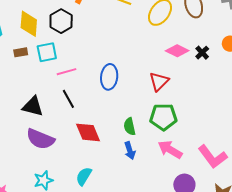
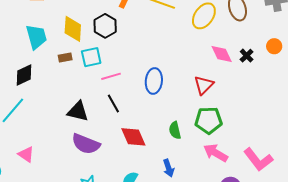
pink diamond: (177, 51) -> (222, 54), turned 40
blue arrow: (130, 151) -> (169, 168), moved

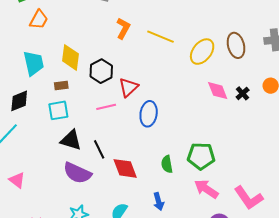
black hexagon: (105, 26) -> (101, 71), moved
cyan square: (91, 57) -> (58, 110), moved
red triangle: (204, 85) -> (128, 87), moved
black line: (113, 104) -> (99, 149), moved

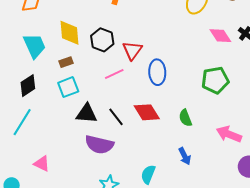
green pentagon: (201, 156) -> (215, 80), moved
red diamond: (125, 168) -> (147, 112), moved

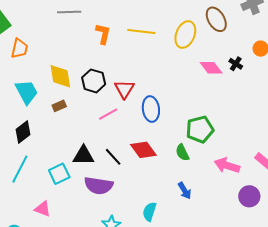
green pentagon: (215, 80) -> (200, 129), moved
cyan square: (68, 87) -> (59, 174), moved

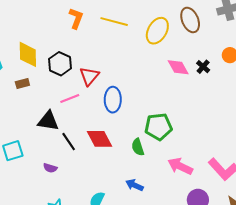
black triangle: (84, 156) -> (48, 121), moved
purple semicircle: (99, 186) -> (50, 168), size x0.5
blue arrow: (185, 191) -> (135, 185), turned 138

